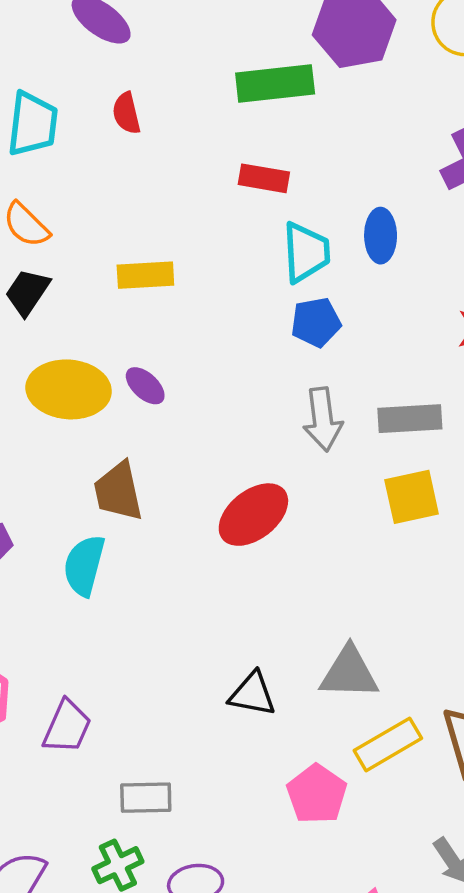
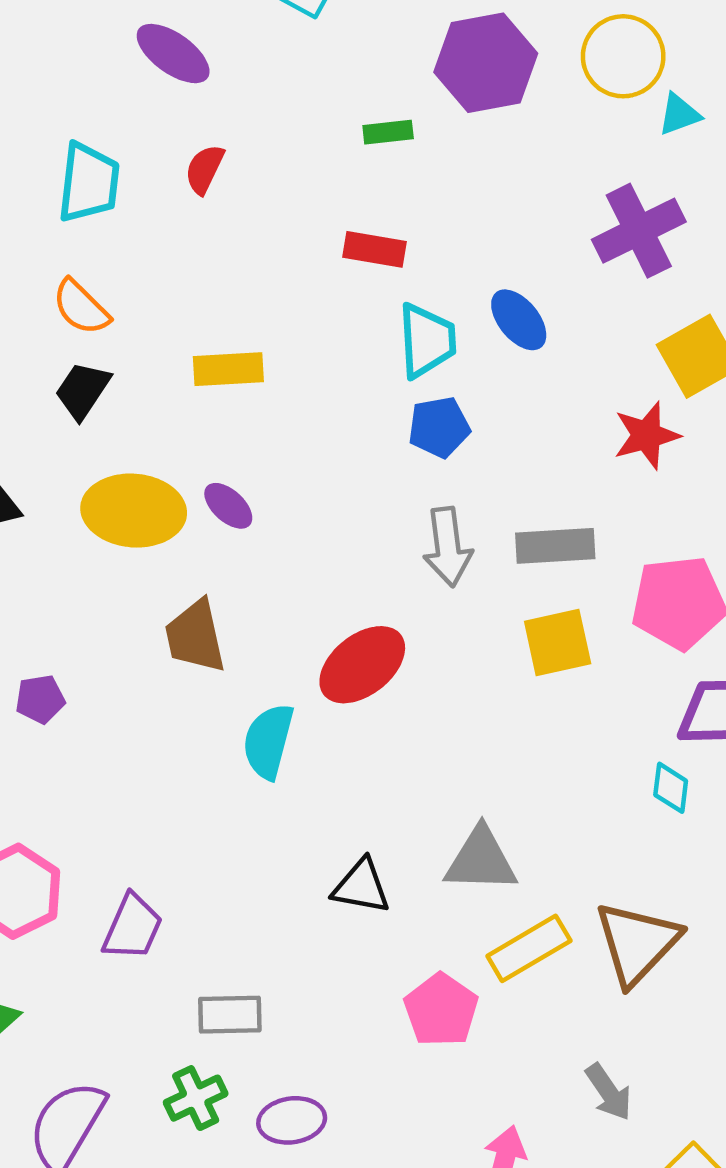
green rectangle: (275, 83) -> (388, 132), size x0.5
red semicircle: (126, 113) -> (205, 169), turned 39
blue ellipse: (381, 236) -> (519, 320), turned -39
cyan semicircle: (84, 565) -> (268, 741), moved

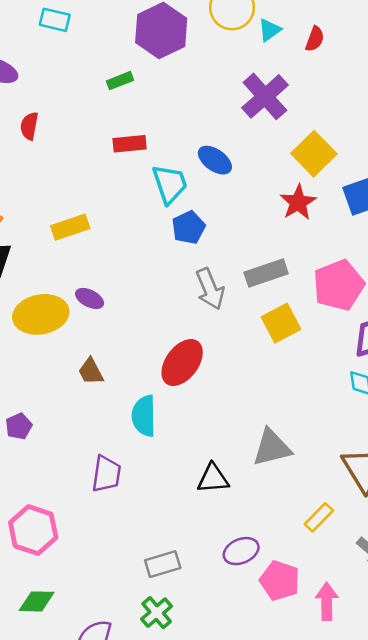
brown trapezoid: (195, 636) -> (91, 371), size x0.7
purple trapezoid: (132, 927) -> (106, 474), moved
yellow rectangle: (529, 948) -> (319, 517), moved, size x0.7
pink pentagon: (441, 1010) -> (280, 581), moved
purple ellipse: (292, 1120) -> (241, 551), moved

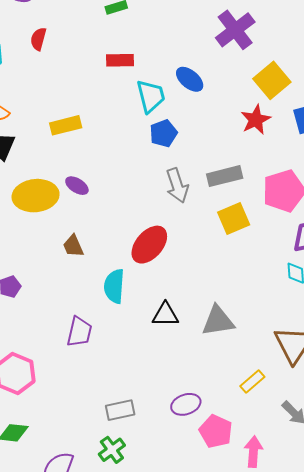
black triangle: (213, 478) -> (165, 315), moved

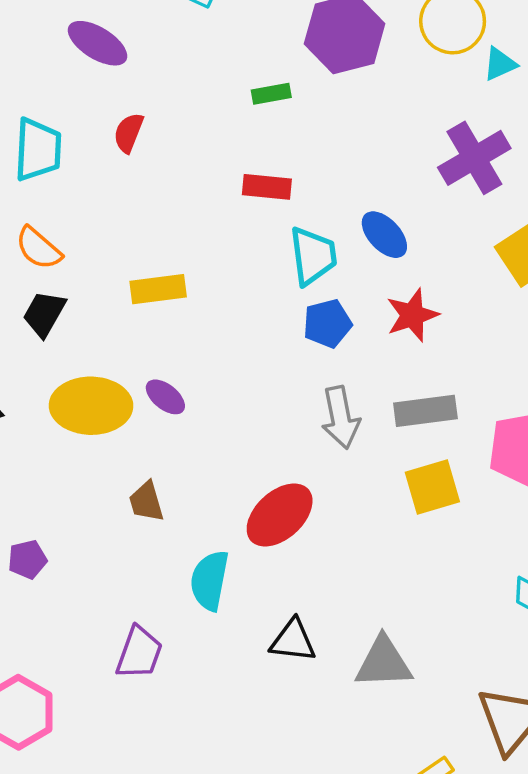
red star: (256, 120) -> (412, 315), moved

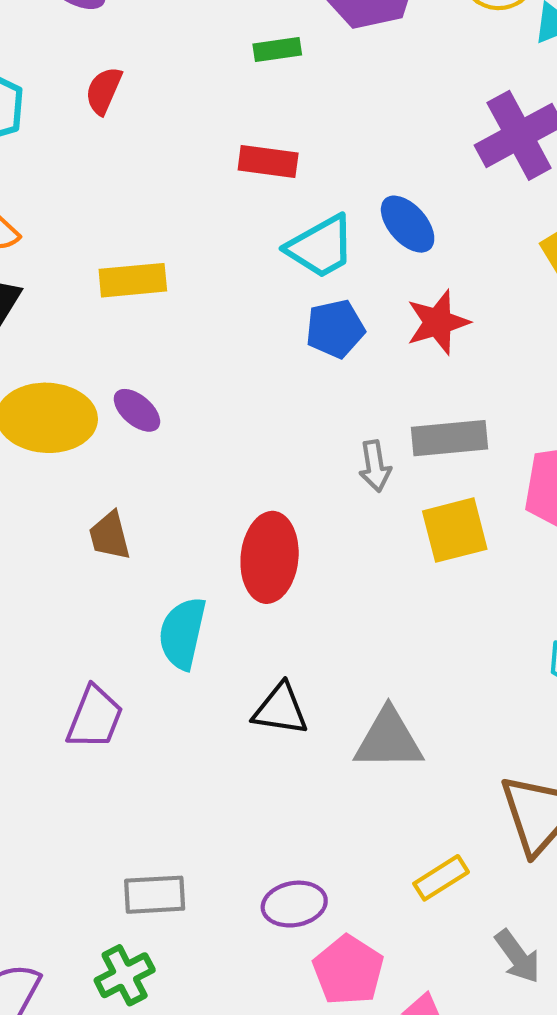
cyan trapezoid: (313, 256) -> (321, 247), turned 66
gray arrow: (341, 417) -> (375, 466), moved, size x0.7
red ellipse: (280, 515) -> (270, 557), turned -44

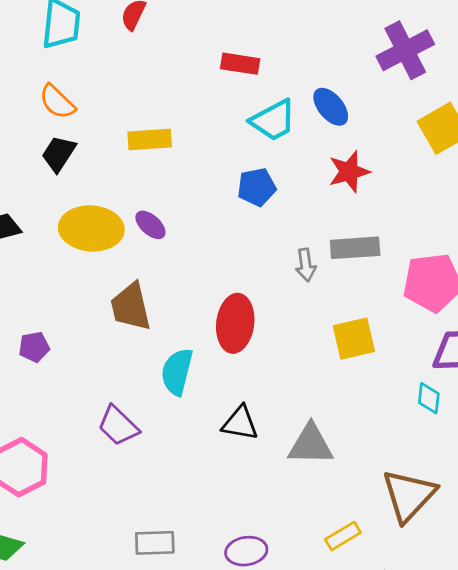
blue pentagon: (335, 329) -> (257, 187), moved
yellow square: (455, 530) -> (354, 339), moved
brown trapezoid: (110, 536) -> (131, 307), size x1.5
purple trapezoid: (95, 717) -> (118, 426), turned 111

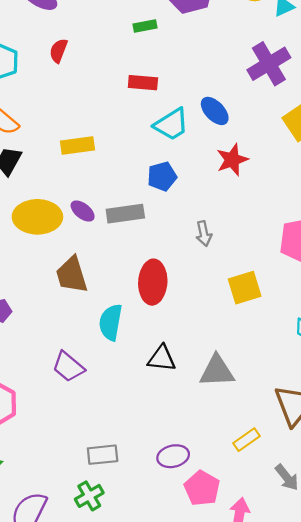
gray rectangle: (355, 248) -> (125, 214), moved

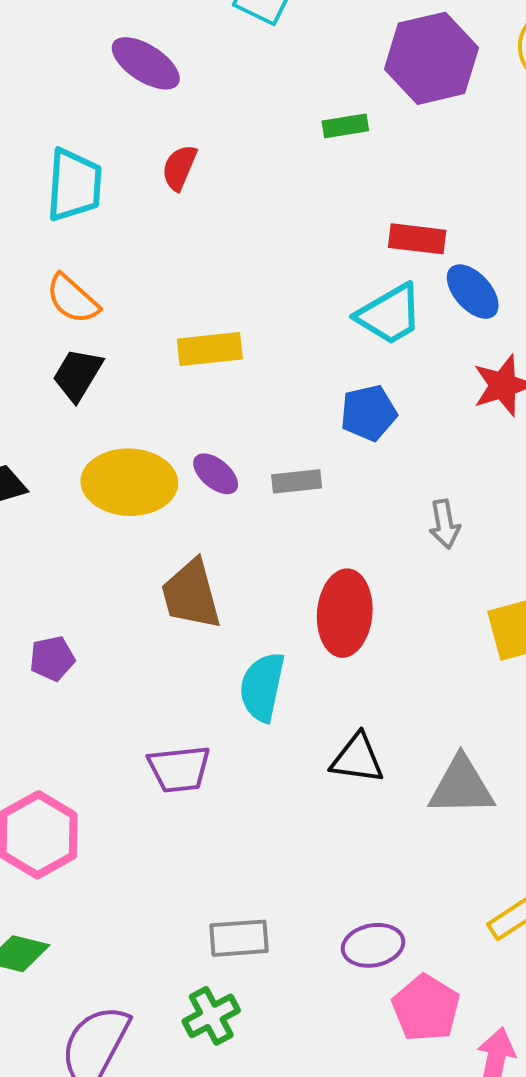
red rectangle: (143, 83) -> (417, 239), moved
gray rectangle: (125, 214) -> (297, 481), size x0.7
purple trapezoid: (68, 367) -> (179, 769), turned -48

